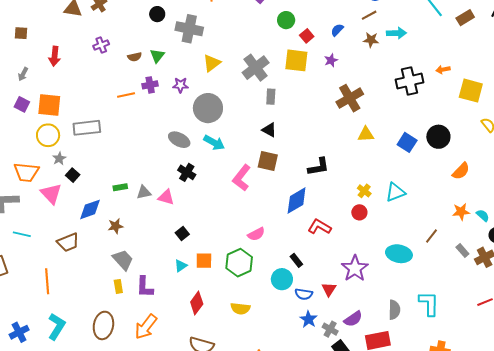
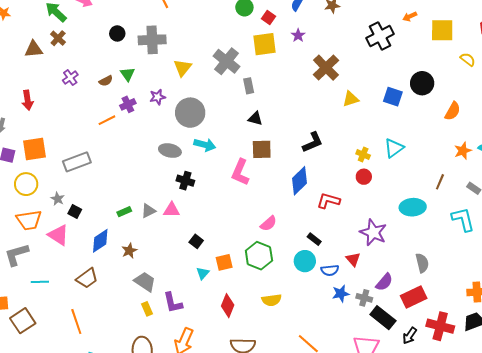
yellow circle: (48, 135) -> (26, 184), moved
cyan L-shape: (429, 304) -> (463, 219), moved
blue star: (308, 319) -> (341, 294), turned -30

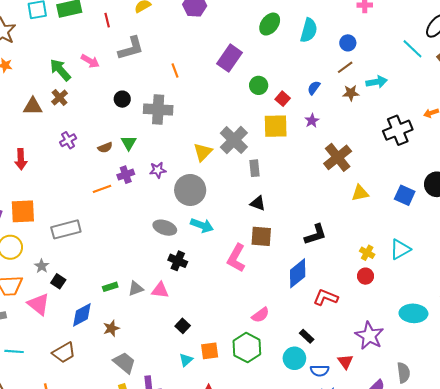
yellow triangle: (183, 68) -> (203, 152), moved
gray semicircle: (422, 263) -> (404, 373), moved

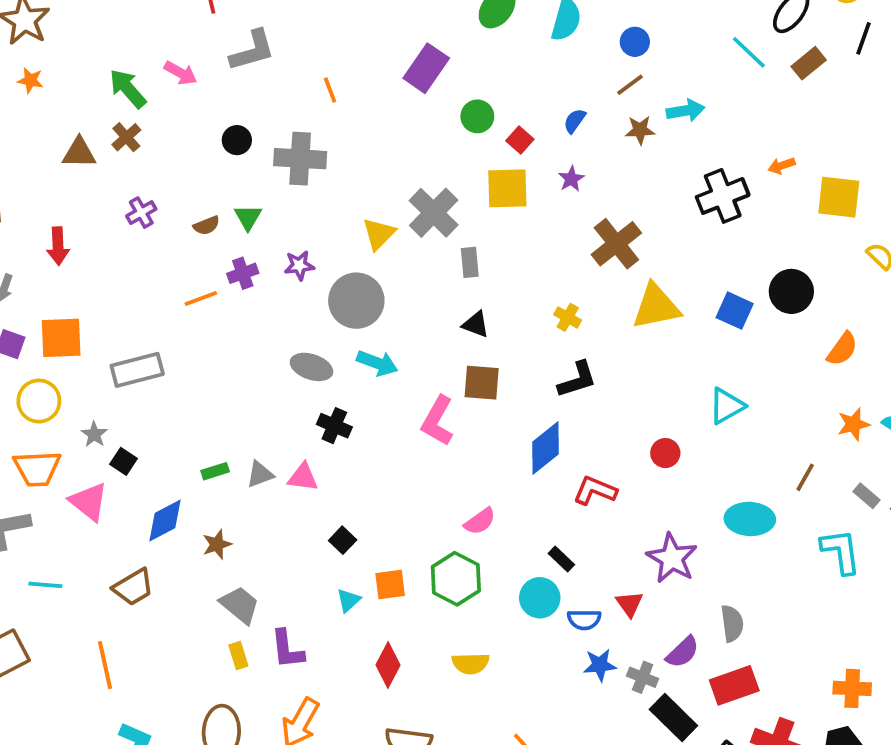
yellow triangle: (360, 193) -> (656, 307), size x1.6
yellow cross: (367, 253) -> (568, 317), moved

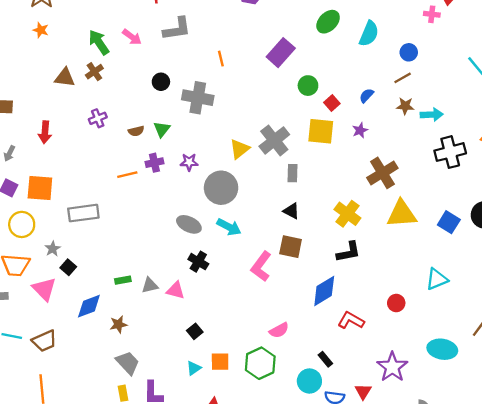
cyan arrow: (686, 111) -> (432, 115), moved
yellow cross: (568, 317) -> (347, 214), size x1.6
brown trapezoid: (133, 587) -> (44, 341), moved

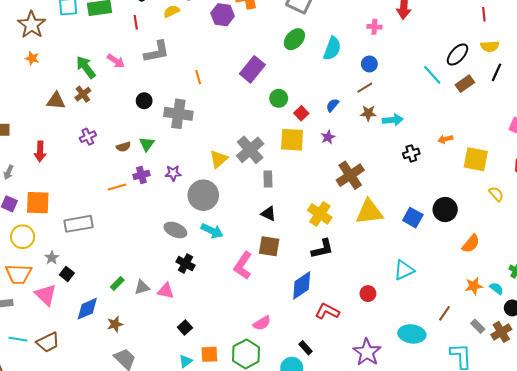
pink cross: (432, 14) -> (374, 27), moved
black cross: (450, 152) -> (411, 153), size x0.6
green rectangle: (123, 280) -> (117, 284), turned -32

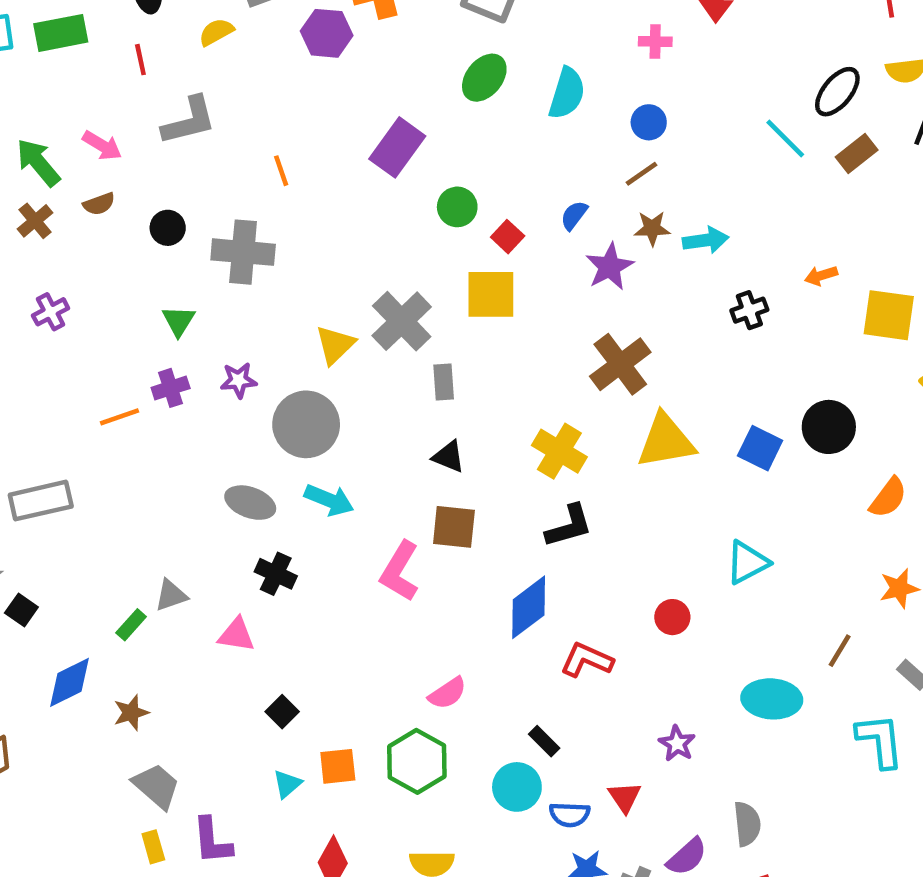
purple star: (328, 137) -> (610, 267), moved, size x1.5
brown semicircle: (123, 147) -> (99, 204), moved
gray triangle: (142, 287) -> (171, 595), moved
purple star: (367, 352) -> (677, 744), size x0.6

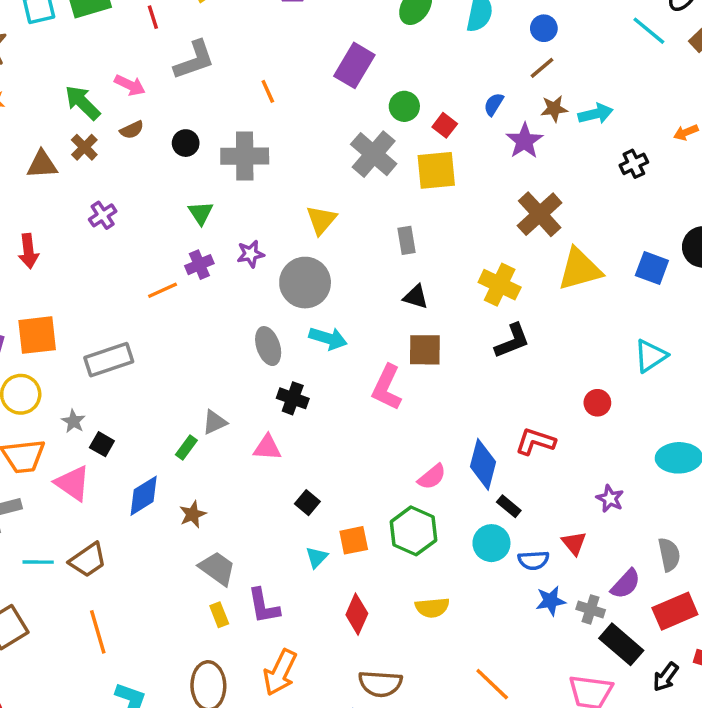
gray cross: (402, 321) -> (374, 154), moved
gray ellipse: (250, 503) -> (268, 346), turned 57
blue diamond: (529, 607) -> (483, 464), moved, turned -33

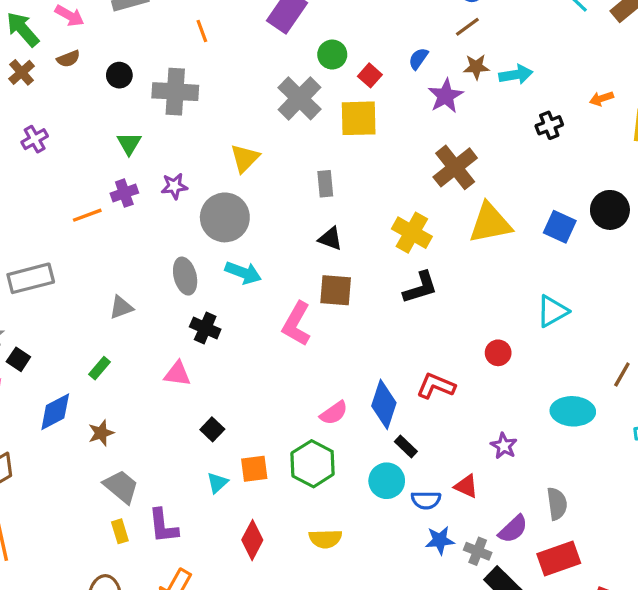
gray triangle: (215, 422) -> (121, 307), moved
red triangle: (574, 543) -> (466, 486), turned -30

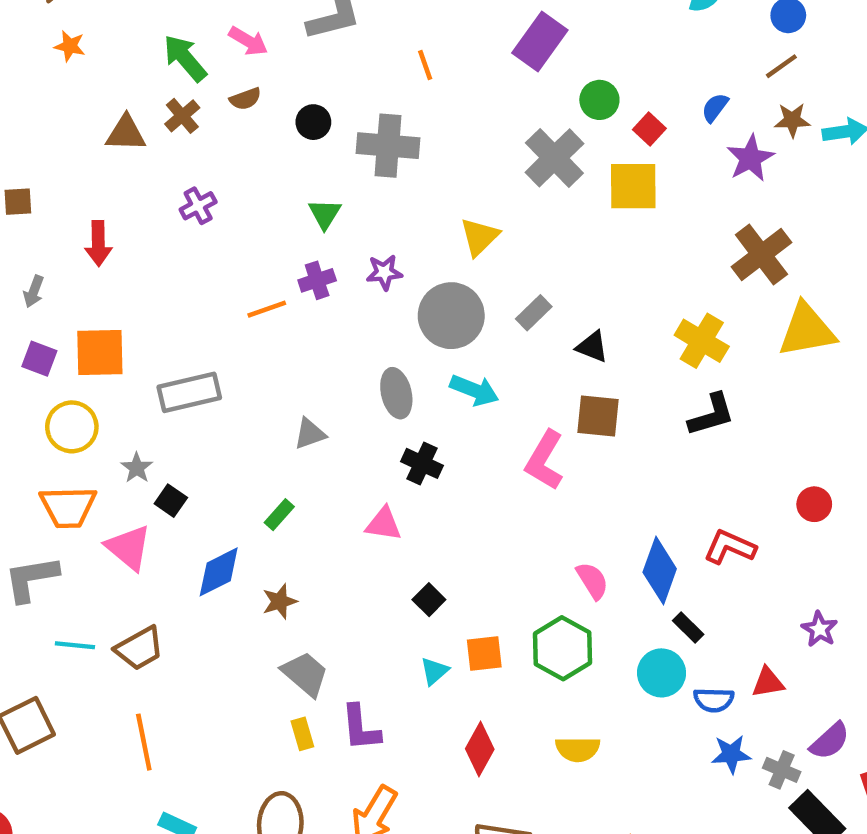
gray rectangle: (325, 184) -> (534, 313), moved, turned 50
pink semicircle: (334, 413) -> (592, 581), turned -88
red triangle: (466, 486) -> (768, 682), turned -35

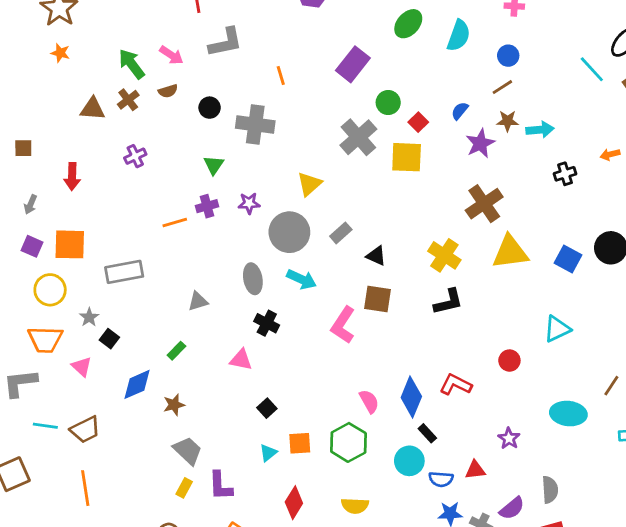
pink triangle: (129, 548) -> (82, 367), size x0.7
yellow rectangle: (302, 734) -> (184, 488), turned 42

